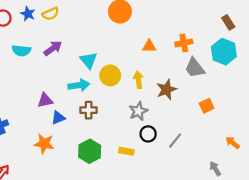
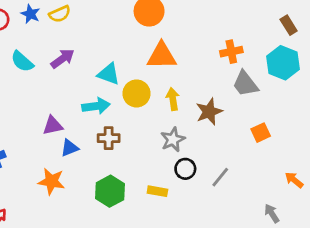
orange triangle: (149, 46) -> (162, 56), moved, size x1.6
cyan semicircle: (21, 51) -> (22, 61), turned 36
cyan triangle: (89, 60) -> (109, 74), turned -30

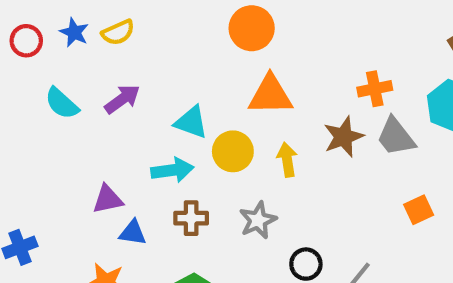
brown star: (209, 112) -> (343, 137), moved
gray star: (173, 140) -> (258, 220), moved
blue triangle: (70, 148) -> (133, 233), turned 30

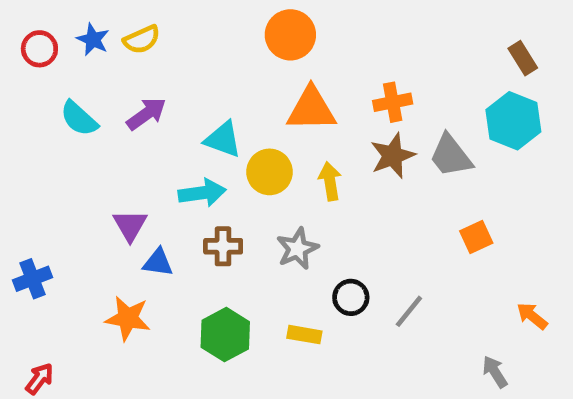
orange cross: (375, 89) -> (393, 102), moved
purple triangle: (108, 199) -> (130, 225), turned -48

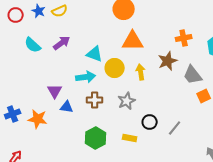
orange cross: (393, 102) -> (184, 38), moved
gray trapezoid: (451, 156) -> (193, 75), moved
orange star: (128, 318) -> (38, 119), moved

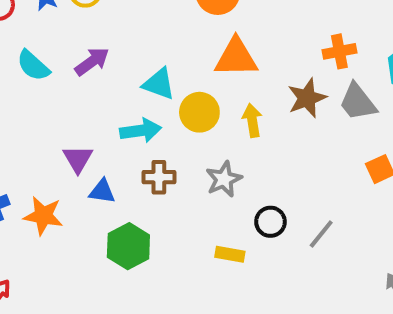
gray trapezoid: (193, 75) -> (358, 102), moved
green hexagon: (96, 138) -> (128, 246), moved

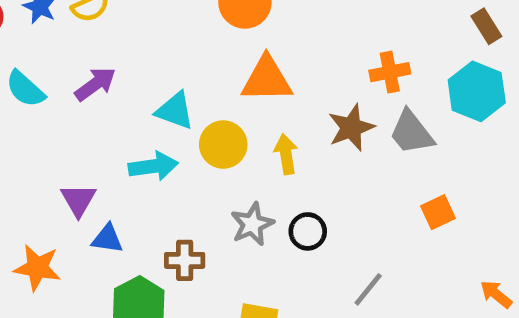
brown cross: (159, 177) -> (185, 260), moved
black circle: (270, 222) -> (308, 231), moved

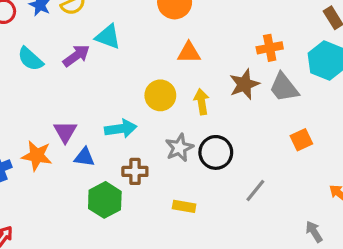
orange triangle: (267, 79) -> (189, 53), size x0.7
cyan triangle: (175, 111) -> (108, 37), moved
cyan arrow: (153, 166) -> (121, 129), moved
black circle: (308, 231) -> (216, 152), size x1.4
orange star: (37, 268) -> (37, 156), moved

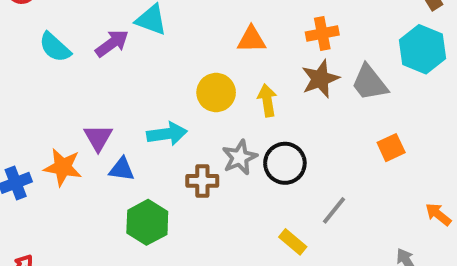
orange cross: (270, 48) -> (322, 34), moved
brown cross: (135, 171) -> (202, 181), moved
yellow rectangle: (184, 206) -> (293, 242), moved, turned 30

